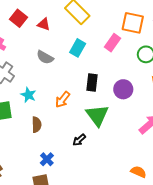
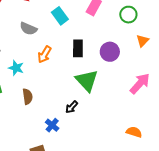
cyan rectangle: (78, 48) -> (60, 16), turned -60
orange arrow: (63, 100) -> (44, 55), moved
blue cross: (47, 159) -> (52, 125), moved

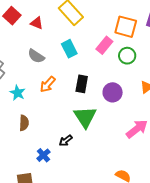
green circle: (128, 15) -> (127, 56), moved

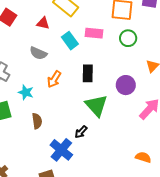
red triangle: (37, 23) -> (43, 23), moved
pink rectangle: (104, 45) -> (94, 33), moved, turned 66
purple circle: (113, 92) -> (126, 85), moved
blue cross: (43, 155) -> (61, 150), size x1.6

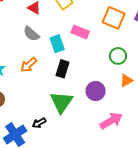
green circle: (128, 38) -> (118, 56), moved
cyan rectangle: (70, 41) -> (57, 44), moved
gray semicircle: (38, 53) -> (31, 34), moved

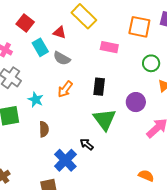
cyan rectangle: (57, 44) -> (40, 47), moved
black arrow: (39, 123) -> (87, 144), turned 80

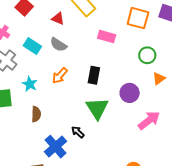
cyan rectangle: (40, 47) -> (32, 46), moved, turned -30

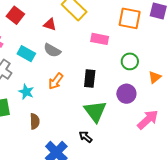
green circle: (147, 55) -> (130, 61), moved
black arrow: (78, 132) -> (86, 137), moved

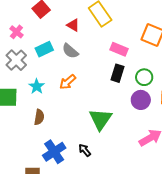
cyan rectangle: (26, 54) -> (44, 49), turned -66
black rectangle: (90, 79) -> (117, 73), moved
purple circle: (126, 94) -> (141, 100), moved
black arrow: (86, 137) -> (85, 150), moved

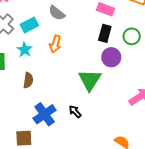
cyan rectangle: (44, 49) -> (29, 25), moved
orange arrow: (68, 82) -> (55, 44), turned -30
purple circle: (141, 100) -> (111, 57), moved

